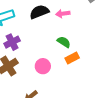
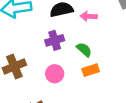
purple cross: (12, 42) -> (55, 40), moved

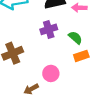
pink circle: (55, 74) -> (51, 73), moved

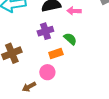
orange rectangle: (81, 56) -> (56, 53), moved

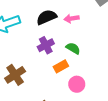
pink circle: (47, 72) -> (77, 84), moved

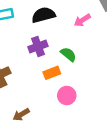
pink arrow: (71, 18) -> (82, 20), moved, turned -32

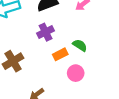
green semicircle: (68, 54) -> (80, 45), moved

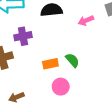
purple cross: (45, 32) -> (23, 36), moved

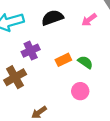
orange rectangle: (50, 64) -> (63, 60), moved

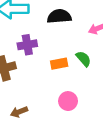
green semicircle: (85, 62) -> (83, 59), moved

